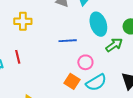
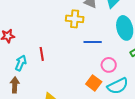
yellow cross: (23, 21) -> (75, 19), moved

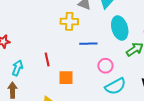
red line: (42, 54) -> (47, 59), moved
orange square: (94, 83) -> (66, 78), moved, turned -35

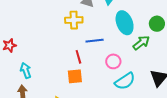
red line: (47, 59) -> (78, 57), moved
cyan arrow: (17, 68) -> (26, 70), turned -35

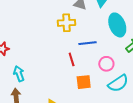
orange square: (75, 76) -> (84, 82), moved

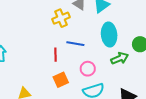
yellow cross: (67, 23) -> (61, 18), turned -36
orange square: (84, 82) -> (61, 80), turned -35

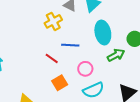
red line: (55, 55) -> (52, 58), turned -48

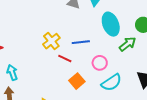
yellow cross: (53, 21) -> (51, 41), moved

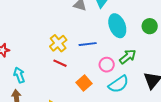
green arrow: (127, 44) -> (128, 57), moved
red line: (65, 58) -> (60, 63), moved

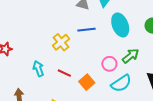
blue line: (88, 44) -> (87, 30), moved
red line: (60, 63) -> (64, 73), moved
cyan arrow: (19, 75) -> (38, 69), moved

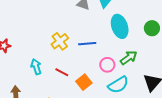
blue line: (87, 30) -> (87, 44), moved

